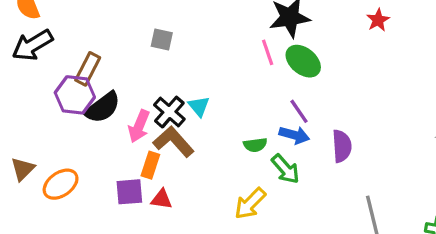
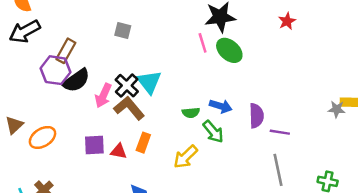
cyan triangle: (199, 106) -> (149, 82), size x1.5
purple line: (299, 111) -> (280, 132), moved, turned -48
orange rectangle: (150, 165) -> (143, 143), moved

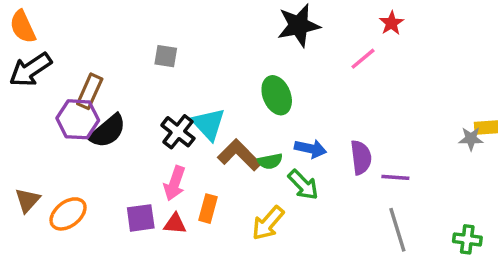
pink line: (203, 43) -> (363, 59), moved, turned 72
green ellipse: (229, 50) -> (277, 95), moved, turned 32
pink arrow: (103, 96) -> (175, 183), moved
brown L-shape: (129, 108) -> (239, 155), moved

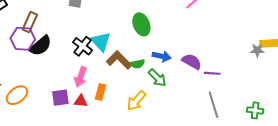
purple semicircle: (361, 157) -> (192, 61), turned -54

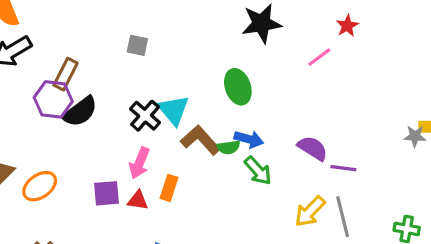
blue arrow: (162, 56) -> (249, 139), moved
yellow arrow: (136, 101) -> (310, 211), moved

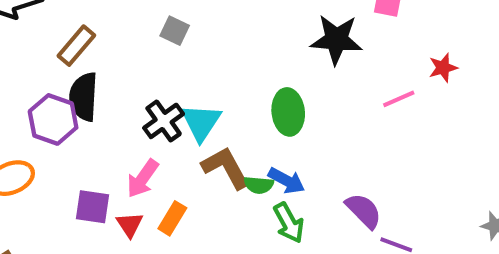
purple hexagon: (53, 99) -> (53, 119), moved
black semicircle: (80, 112) -> (84, 97), turned 117
red triangle: (138, 200) -> (130, 225), turned 35

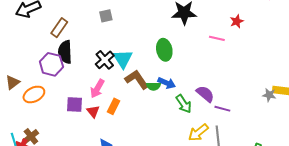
gray square: (175, 31) -> (106, 16), turned -32
pink line: (399, 99) -> (217, 38), turned 42
green arrow: (289, 223) -> (184, 104), moved

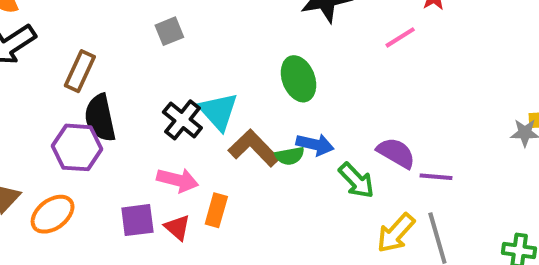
pink line: (217, 38) -> (400, 37), turned -35
pink arrow: (97, 89) -> (178, 180), turned -96

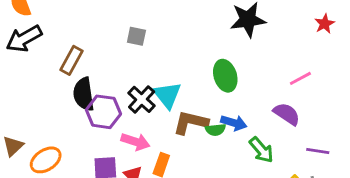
gray square: (169, 31) -> (136, 36), turned 30
pink line: (400, 37) -> (300, 78), moved
purple hexagon: (77, 147) -> (103, 112), moved
brown L-shape: (254, 148) -> (191, 122), turned -36
purple semicircle: (396, 153) -> (287, 114), moved

